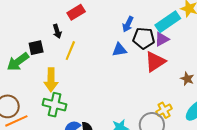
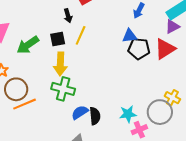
black pentagon: (144, 38) -> (139, 49), moved
black square: (36, 48) -> (58, 39), moved
yellow cross: (164, 110) -> (172, 98), turned -35

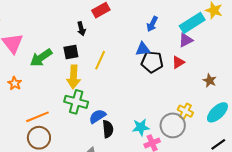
yellow line: (81, 35) -> (100, 60), moved
red triangle: (165, 49) -> (178, 62), size x0.6
brown circle: (16, 89) -> (39, 138), moved
blue semicircle: (80, 112) -> (97, 116), moved

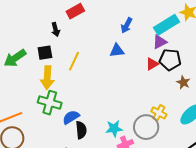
black pentagon: (152, 62) -> (170, 60), moved

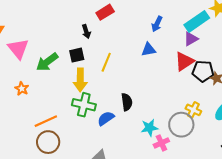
black pentagon: (170, 60) -> (203, 71), moved
red triangle: (152, 64) -> (184, 61), size x1.5
black semicircle: (81, 130) -> (127, 102), moved

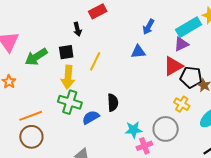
yellow cross: (193, 110) -> (182, 104), moved

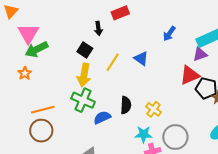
black square: (66, 52) -> (85, 50), turned 35
blue triangle: (138, 52) -> (141, 59), moved, turned 35
green arrow: (36, 57) -> (37, 49), moved
yellow cross: (182, 104) -> (153, 109), moved

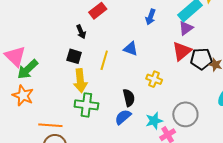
orange star: (25, 73) -> (23, 96), size x1.5
yellow cross: (153, 109) -> (154, 79), moved
orange line: (43, 110) -> (50, 125), turned 35
blue semicircle: (102, 117) -> (123, 117), moved

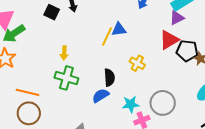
blue triangle: (131, 49) -> (119, 29), turned -35
black square: (74, 56) -> (52, 12), moved
yellow line: (104, 60) -> (107, 37), moved
yellow arrow: (80, 81) -> (64, 53), size x0.6

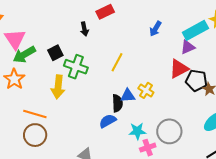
black square: (52, 12) -> (55, 53), moved, turned 35
blue triangle: (119, 29) -> (128, 96), moved
yellow arrow: (64, 53) -> (58, 87), moved, size x1.6
green cross: (66, 78) -> (76, 67), moved

